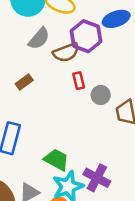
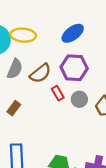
purple hexagon: (86, 36) -> (74, 68), moved

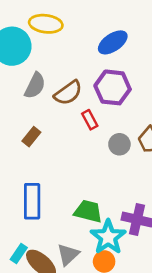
yellow ellipse: (23, 35) -> (46, 24), moved
gray circle: (79, 99) -> (119, 144), moved

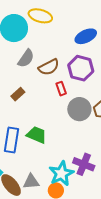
gray circle: (119, 144) -> (79, 109), size x1.5
green trapezoid: (88, 211) -> (37, 135), moved
gray triangle: (68, 255) -> (31, 182), turned 30

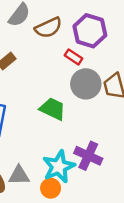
red rectangle: (61, 89) -> (74, 57), moved, turned -40
green trapezoid: (37, 135) -> (53, 109), moved

